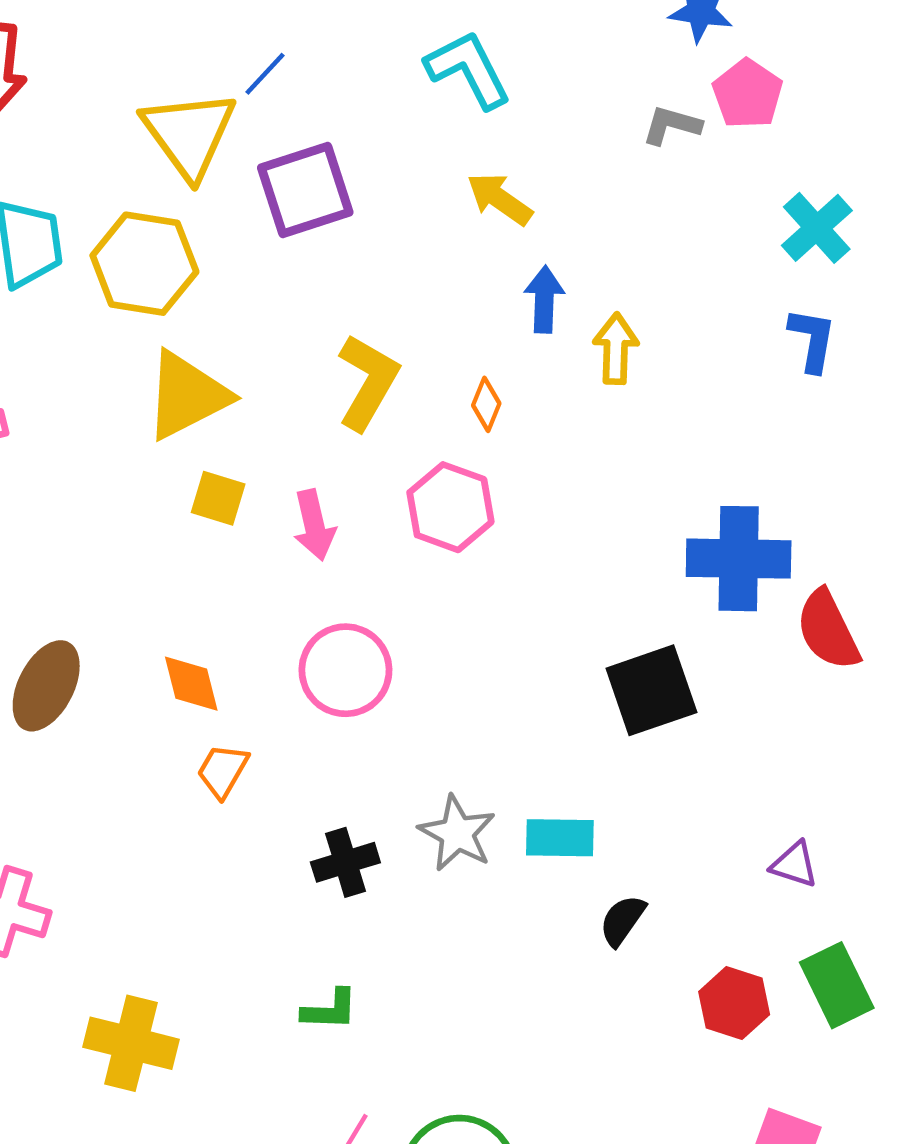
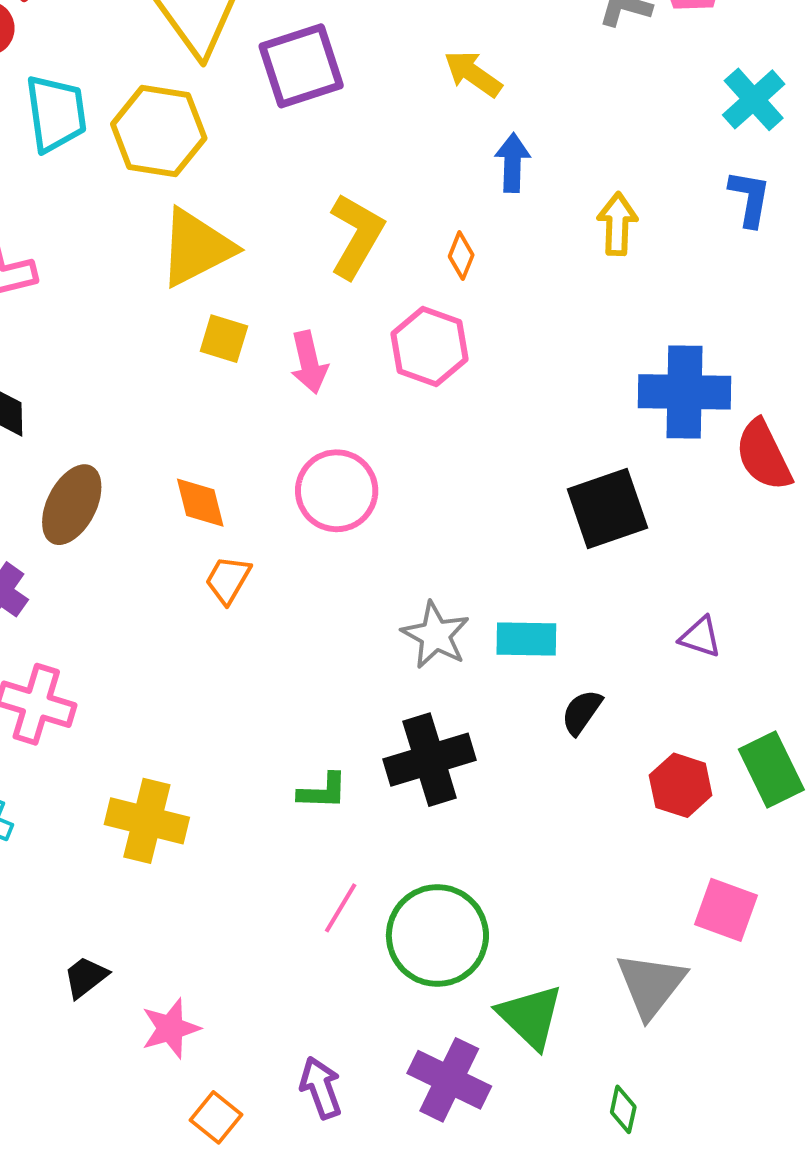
yellow arrow: (616, 349) -> (617, 224), moved
black cross: (345, 862) -> (430, 760), moved, size x1.5
purple triangle: (794, 865) -> (700, 637), moved

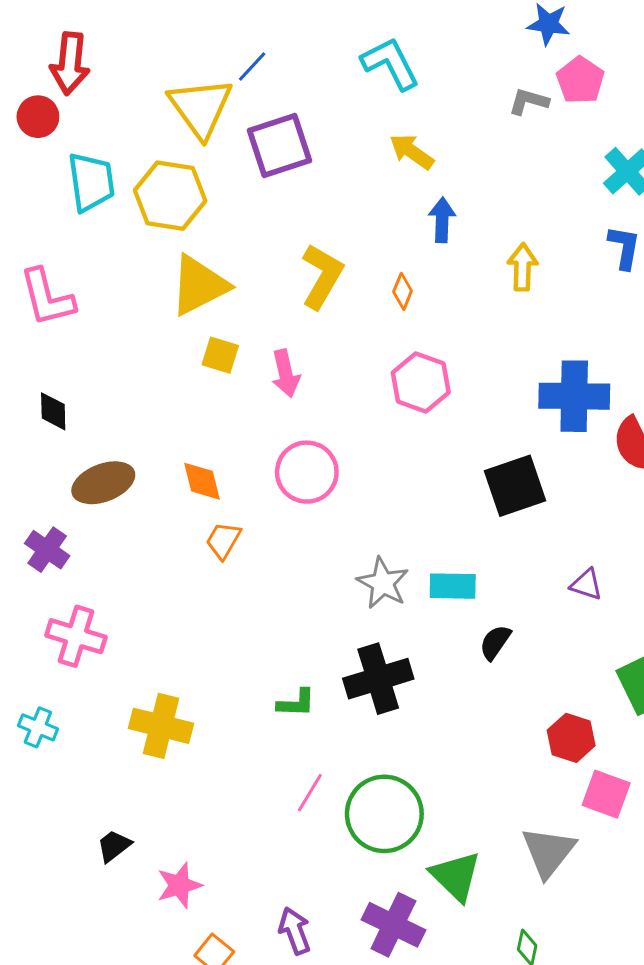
pink hexagon: (430, 346) -> (421, 382), moved
brown ellipse: (72, 505) -> (103, 483), turned 42
red hexagon: (681, 785) -> (571, 738), moved

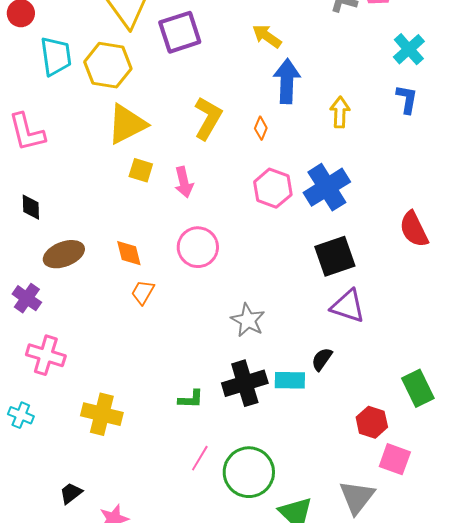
blue arrow: (442, 220) -> (287, 81), size x1.5
blue cross: (574, 396) -> (327, 187), moved, turned -33
purple triangle: (586, 585) -> (348, 306), moved, size x1.6
cyan rectangle: (453, 586) -> (290, 380), moved

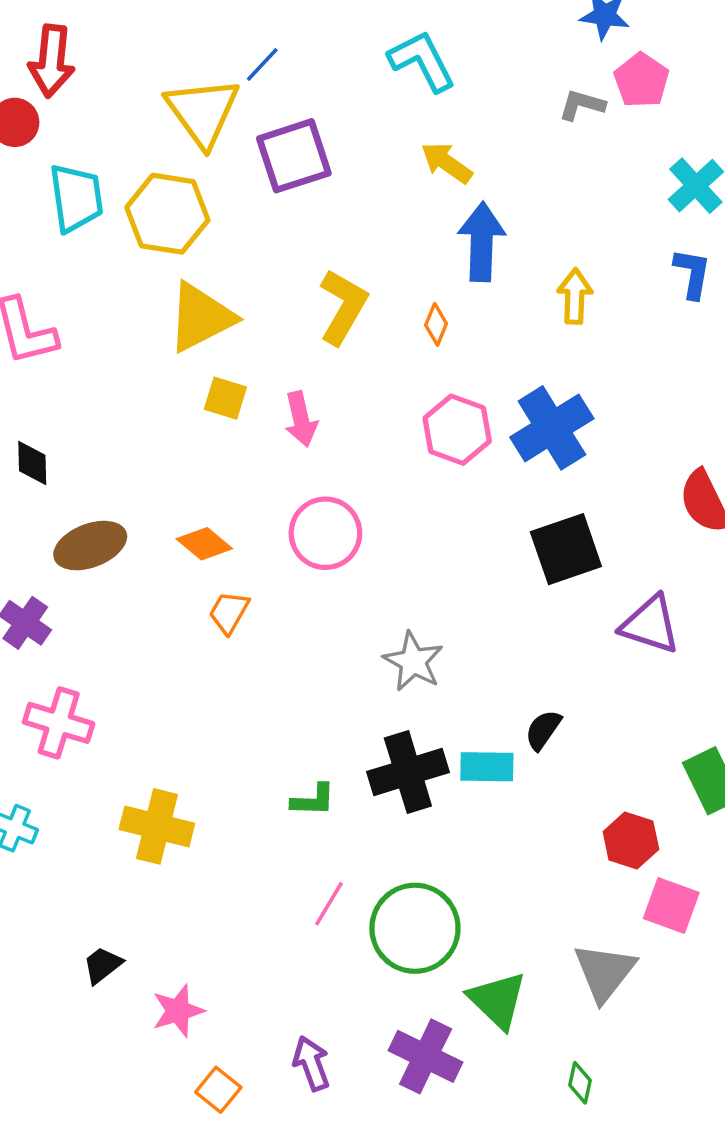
orange diamond: (129, 253) -> (204, 544), turned -36
purple triangle: (348, 306) -> (650, 625), moved

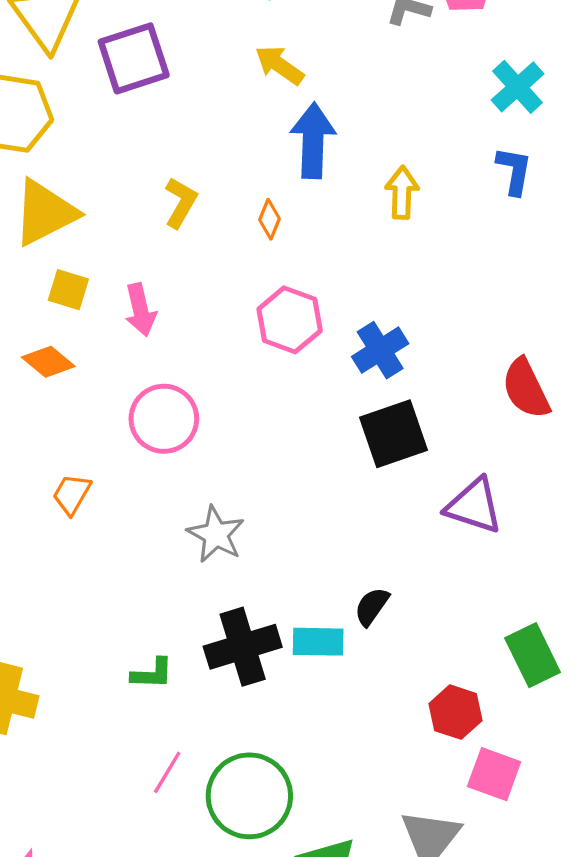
yellow L-shape: (343, 307) -> (181, 203), size x0.7
blue cross: (552, 428) -> (380, 350), moved, size x0.7
orange diamond: (204, 544) -> (48, 362), moved
gray star: (413, 661) -> (216, 534), moved

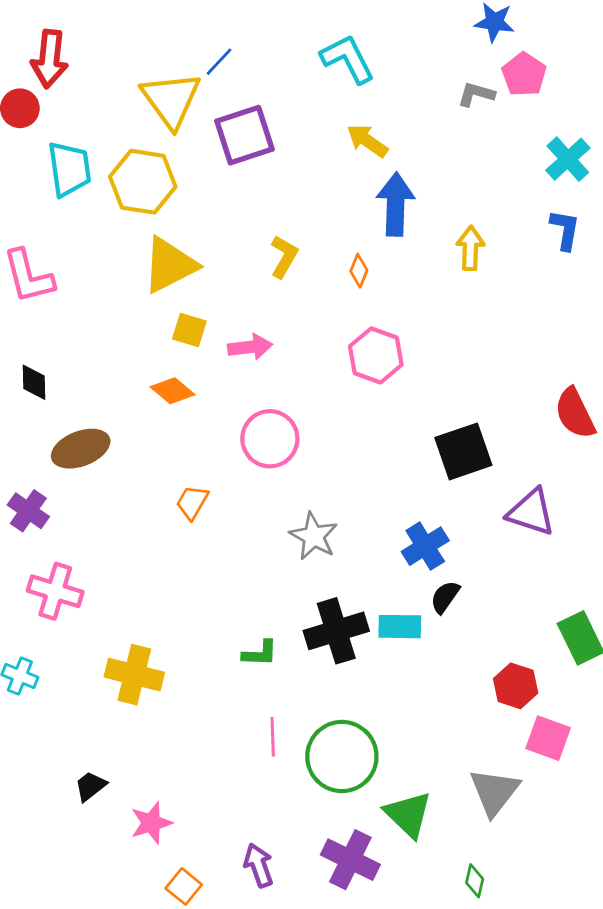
pink arrow: (140, 310) -> (250, 347), turned -84
blue cross: (380, 350) -> (425, 546), moved
pink line: (167, 772) -> (273, 737), turned -33

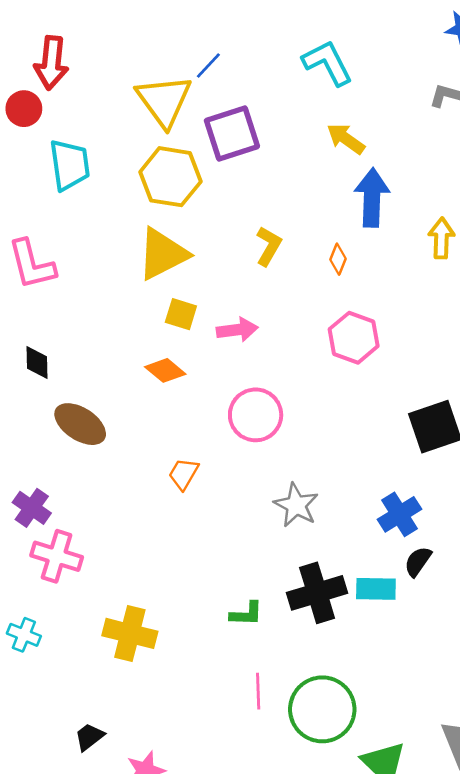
yellow hexagon: (143, 182) -> (170, 177), moved
brown ellipse: (81, 449) -> (80, 424), turned 54
purple cross: (28, 511) -> (32, 508), moved

